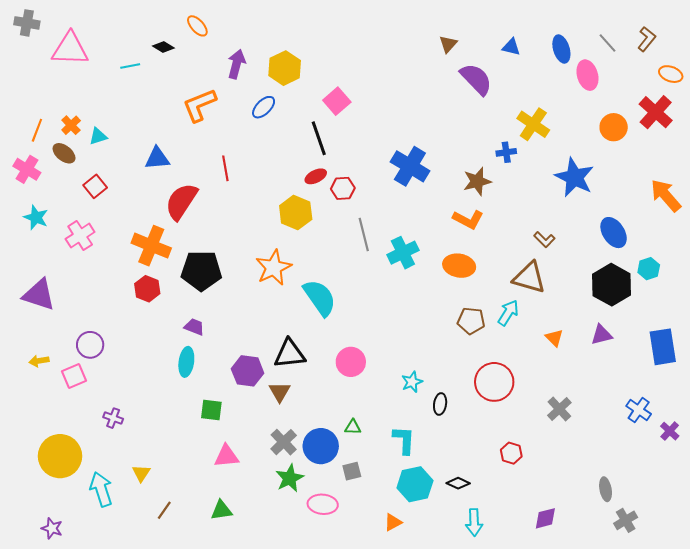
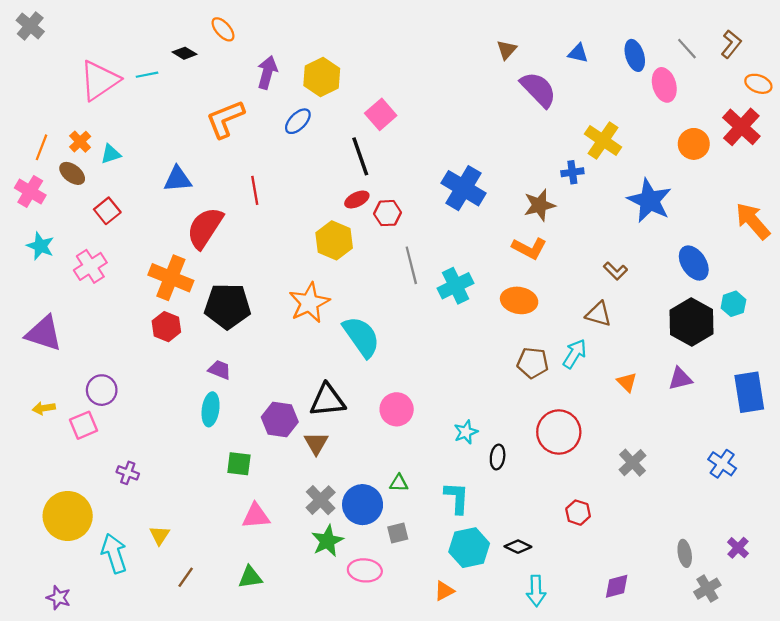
gray cross: (27, 23) -> (30, 26), turned 30
pink triangle: (70, 49) -> (99, 80), moved, turned -36
brown triangle: (529, 278) -> (598, 314), size x0.7
purple cross: (670, 431) -> (738, 548), moved

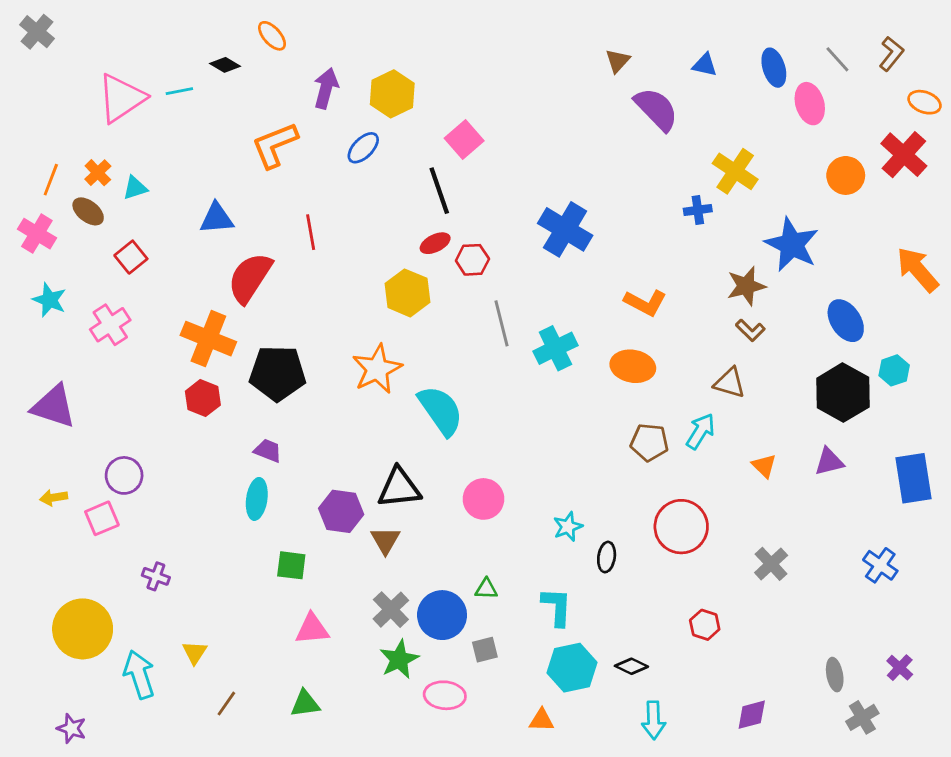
brown star: (539, 205) -> (746, 286), moved
orange triangle: (444, 591) -> (542, 720), turned 30

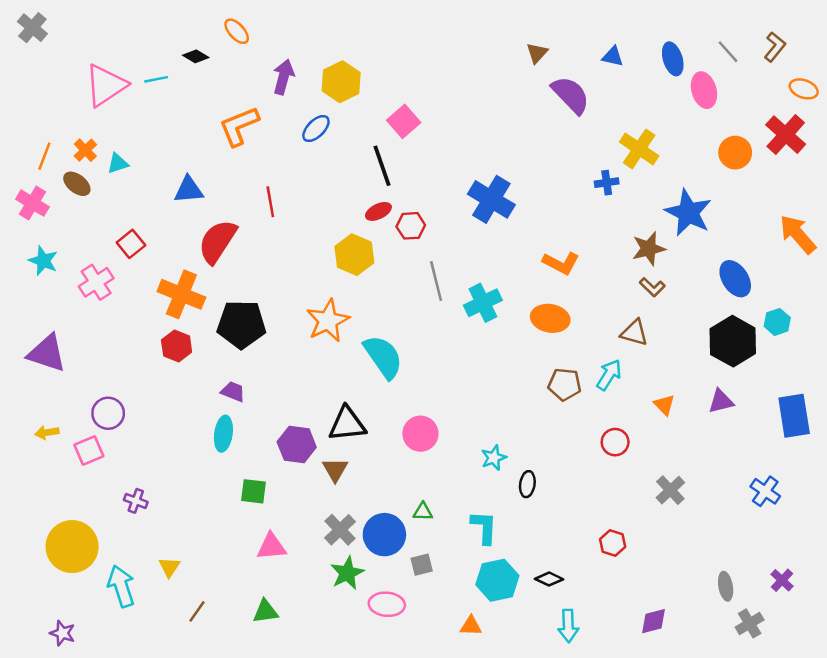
red square: (131, 257) -> (131, 244), moved
red circle: (681, 527) -> (615, 442), moved, size x0.6

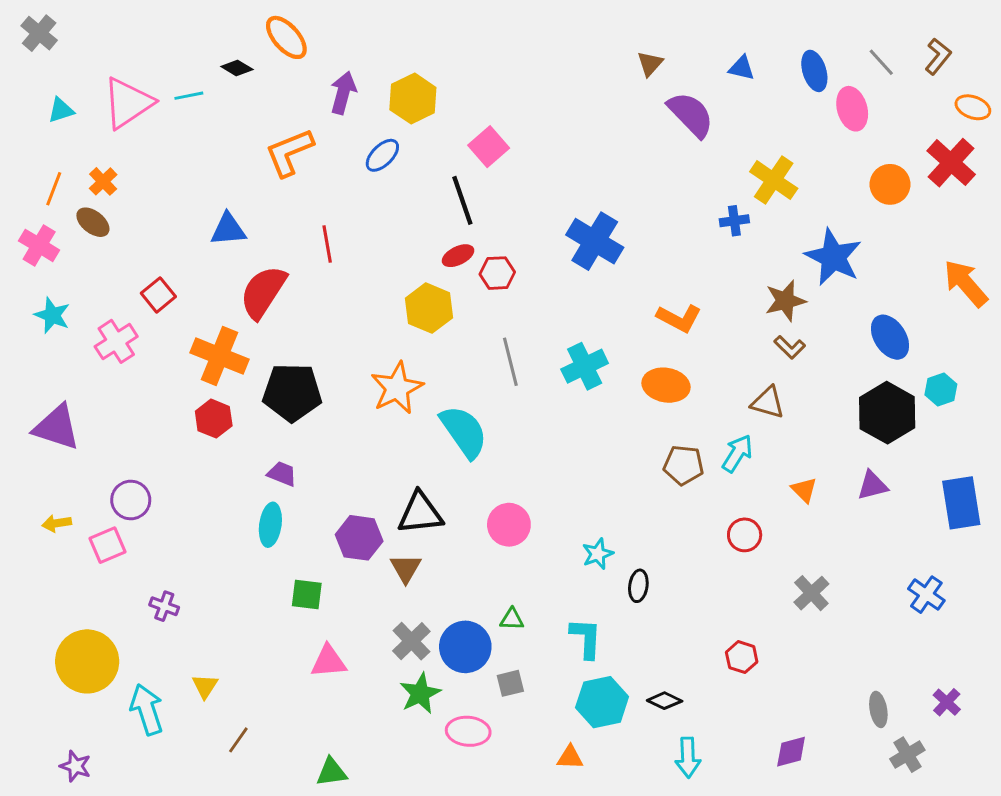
orange ellipse: (237, 31) -> (286, 37), size x1.4
cyan triangle: (118, 163) -> (61, 110), moved
gray line: (436, 281) -> (510, 362), moved
green triangle: (265, 611) -> (331, 772), moved

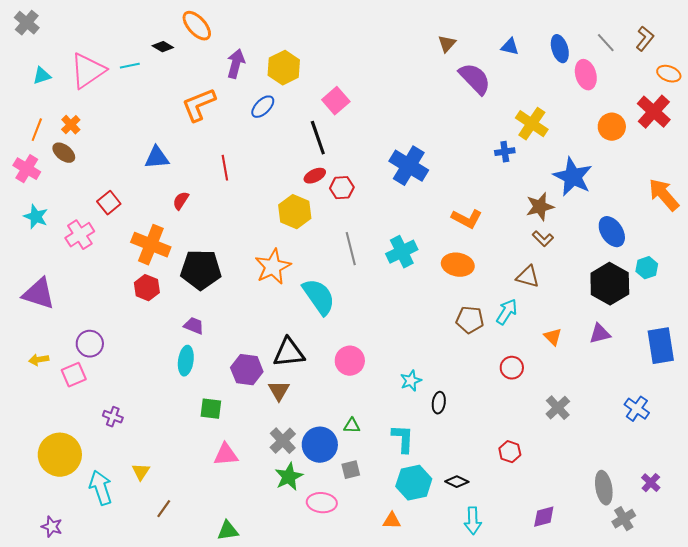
red semicircle: (263, 292) -> (181, 201), size x0.5
gray ellipse: (878, 709) -> (604, 488), size x1.4

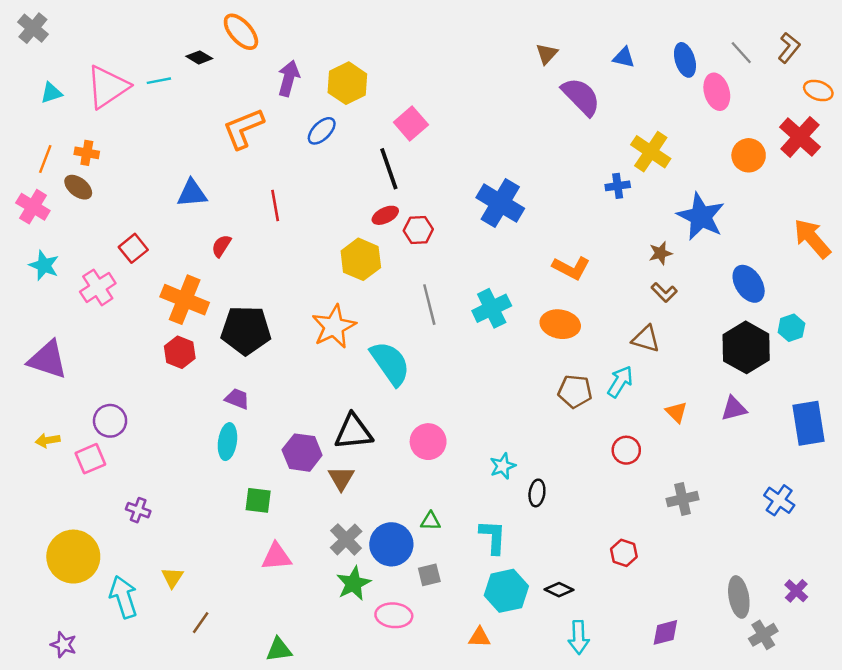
orange cross: (71, 125) -> (87, 153), turned -36
brown star: (540, 207) -> (661, 253), size x0.7
gray cross: (558, 408) -> (683, 499), turned 30

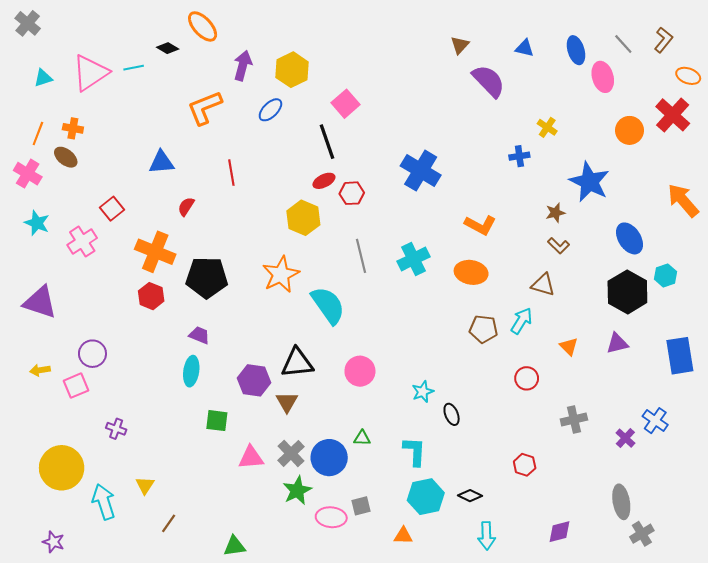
yellow cross: (651, 152) -> (547, 127), size x0.6
black ellipse: (537, 493) -> (452, 414), turned -30
pink triangle: (276, 557) -> (251, 458), moved
gray square: (429, 575) -> (361, 506), moved
purple cross: (796, 591) -> (625, 438), moved

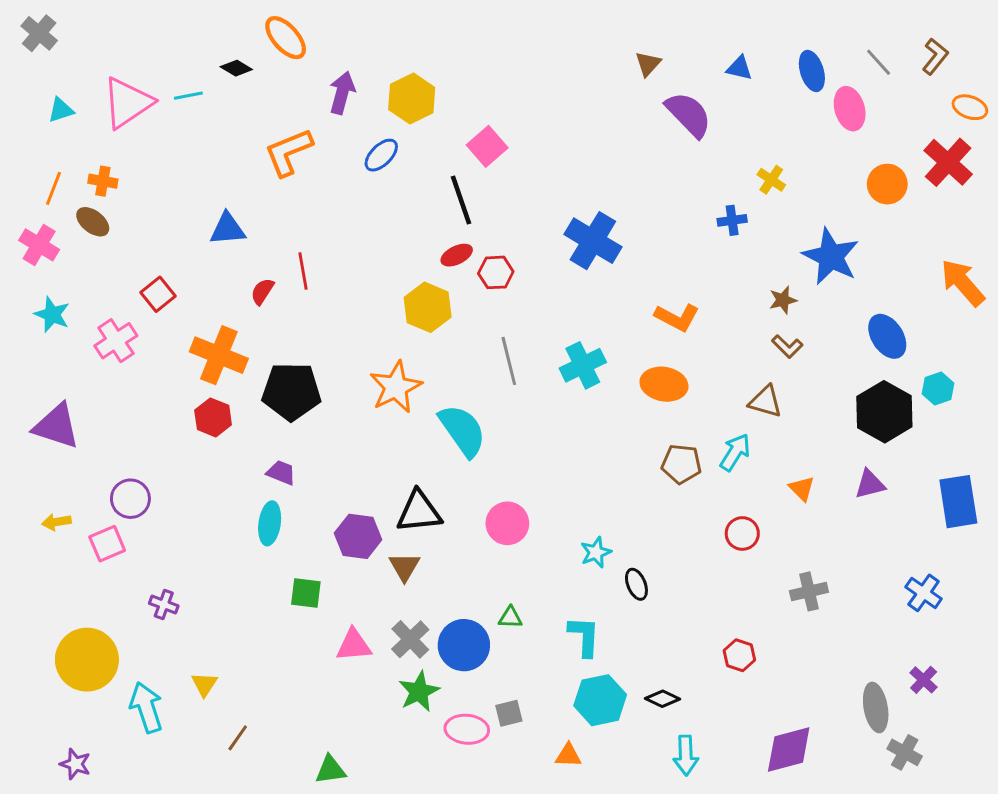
red line: (231, 173) -> (303, 271), moved
purple cross: (625, 438) -> (924, 680), moved
purple diamond: (560, 532) -> (789, 750), size x1.5
gray cross: (642, 534) -> (905, 752), turned -30

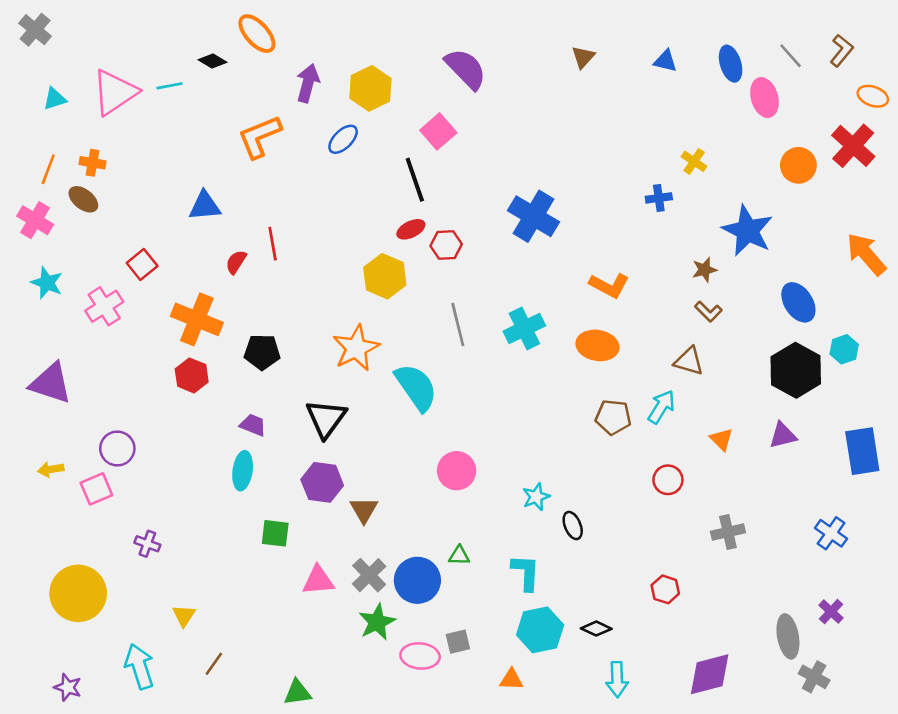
purple semicircle: (689, 114) -> (466, 69), moved
black pentagon: (291, 391) -> (262, 352), size x0.7
black triangle: (419, 512) -> (326, 418), moved, turned -48
cyan arrow: (146, 707) -> (139, 666), moved

